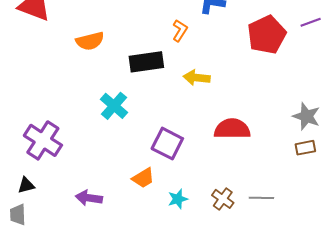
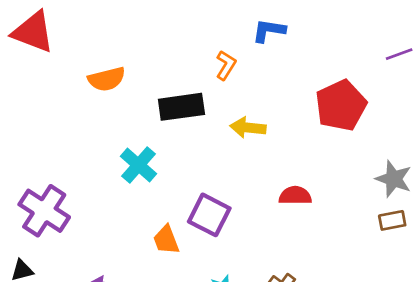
red pentagon: (267, 35) -> (341, 105), moved
red semicircle: (232, 129) -> (295, 196), size x0.7
orange trapezoid: (143, 178) -> (166, 240), moved, turned 100

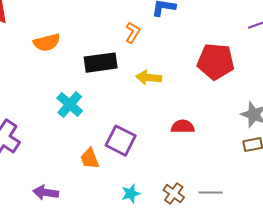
red pentagon: (341, 105) -> (216, 62), turned 30

